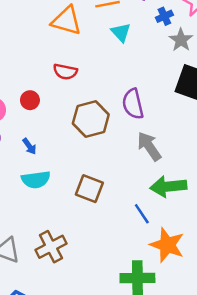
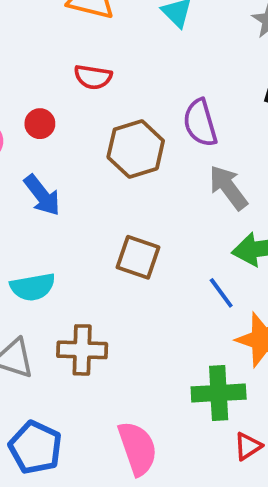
blue arrow: (29, 146) -> (42, 195), size x1.6
cyan semicircle: (36, 180) -> (33, 287), moved
brown cross: (51, 247) -> (82, 350), turned 32

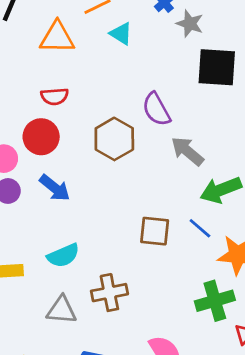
red semicircle: (93, 77) -> (55, 96), moved
red circle: (40, 124) -> (41, 137), size x1.6
brown square: (138, 257) -> (155, 231), moved

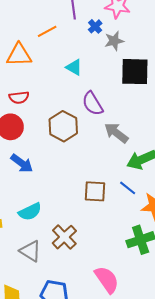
gray star: (190, 24) -> (114, 41), turned -30
cyan triangle: (121, 34) -> (74, 67), moved
brown cross: (109, 293) -> (64, 237), turned -30
gray triangle: (62, 310) -> (30, 251), turned 30

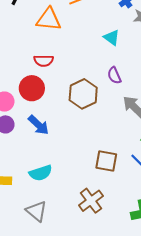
cyan triangle: (74, 67) -> (112, 38), moved
purple semicircle: (93, 104) -> (114, 75), size x0.7
brown cross: (64, 237) -> (91, 201), moved

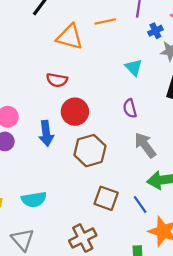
red circle: (32, 88) -> (75, 112), moved
brown hexagon: (83, 94) -> (90, 151), moved
blue arrow: (39, 125) -> (46, 133), moved, turned 30

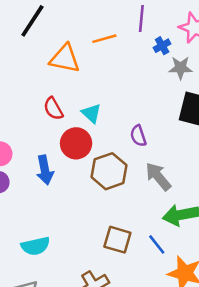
cyan triangle: (134, 67) -> (91, 113), moved
red semicircle: (57, 80) -> (53, 109), turned 54
brown hexagon: (90, 151) -> (109, 171), moved

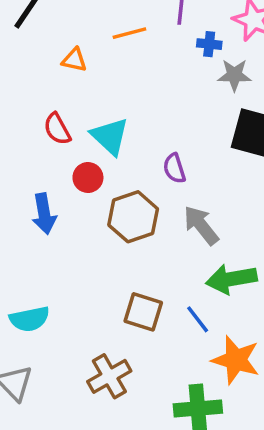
blue cross: (162, 46) -> (209, 44), turned 35
orange triangle: (65, 59) -> (74, 60), size x0.6
cyan triangle: (91, 113) -> (110, 136), size x1.4
red circle: (76, 143) -> (88, 177), size x0.7

